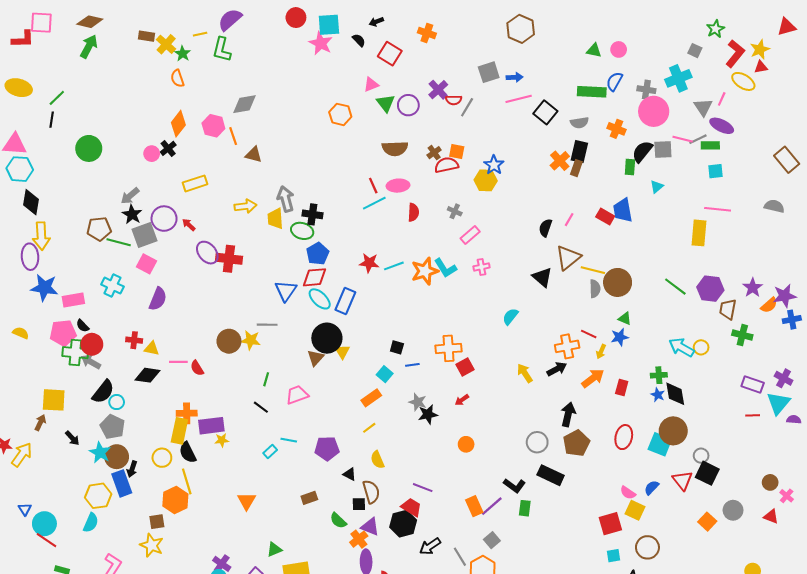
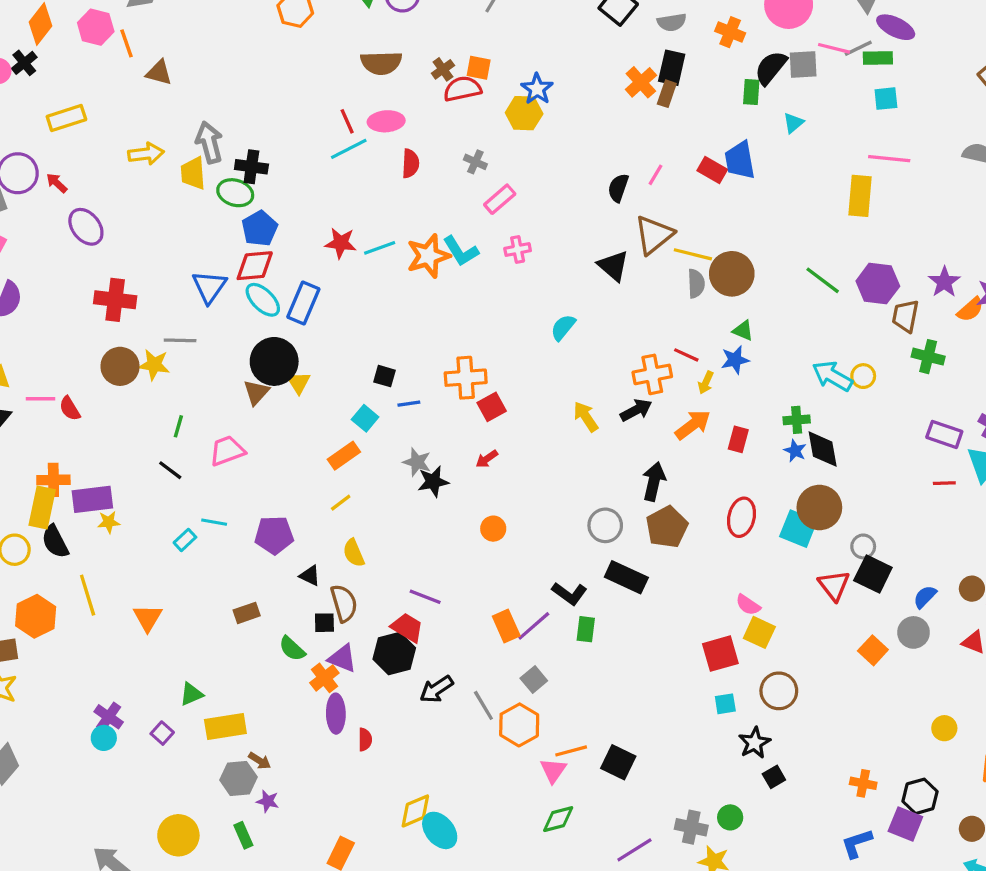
red cross: (229, 259) -> (115, 300), moved
yellow line: (187, 481) -> (88, 595), moved
blue semicircle: (652, 488) -> (925, 597), moved

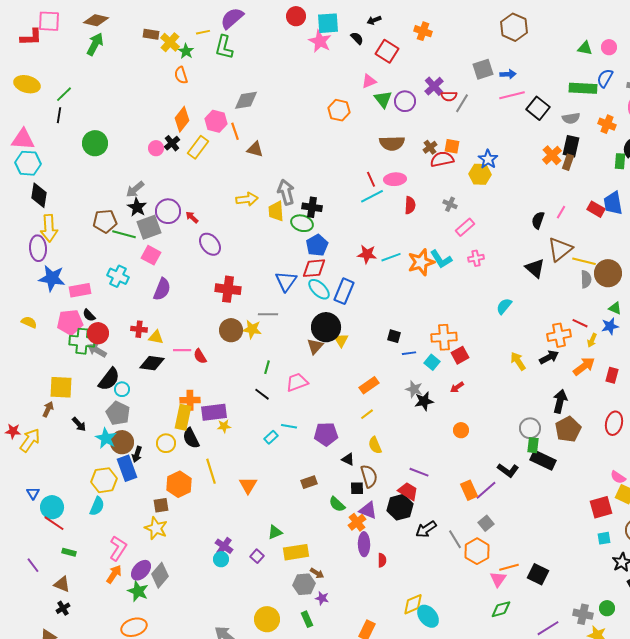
yellow rectangle: (66, 118) -> (198, 147), moved, turned -35
cyan square: (365, 418) -> (432, 362), moved
green rectangle: (586, 629) -> (533, 445), moved

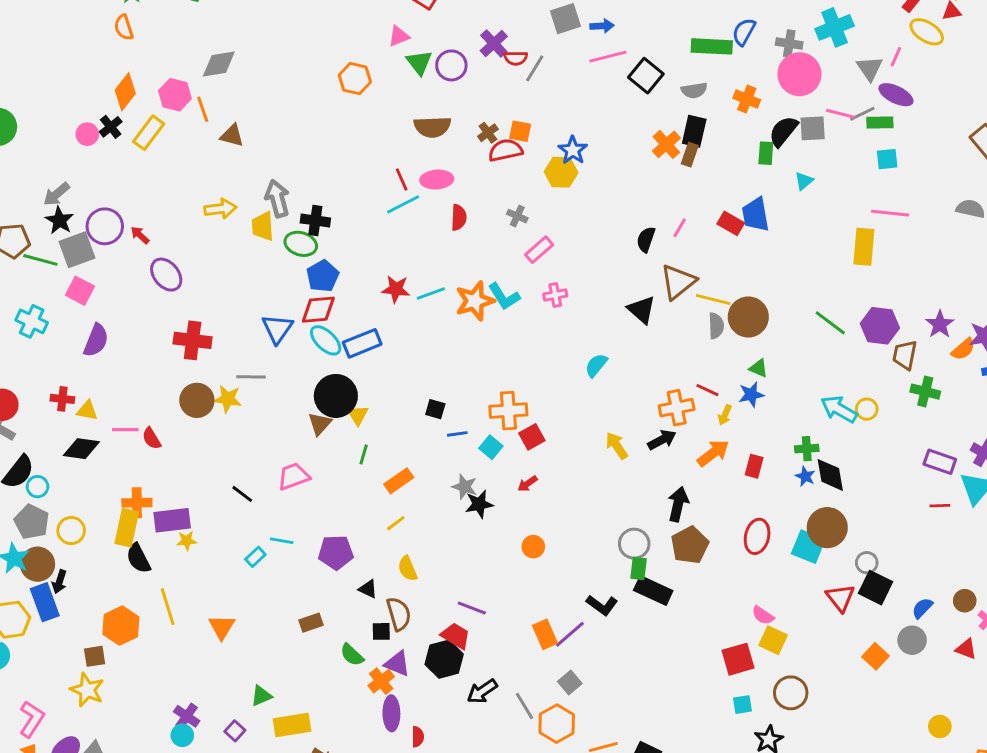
blue rectangle: (344, 291) -> (362, 343), turned 45
green line: (267, 367) -> (364, 454), moved
yellow circle: (166, 443) -> (71, 531), moved

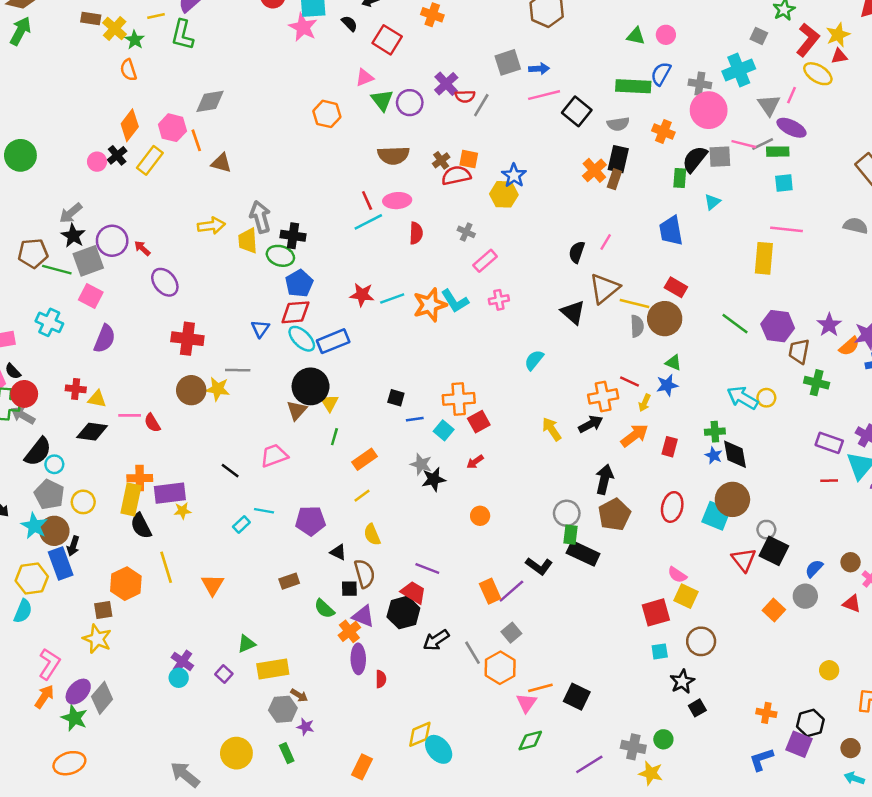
red rectangle: (731, 223) -> (676, 287), moved
blue triangle: (277, 329) -> (260, 329), size x0.7

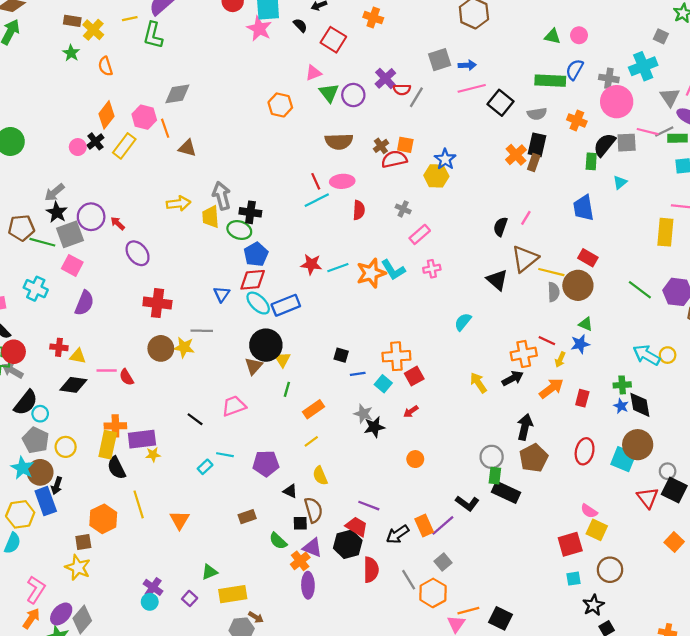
green star: (135, 40) -> (71, 53), moved
black arrow: (436, 640) -> (398, 534), moved
red semicircle: (381, 679) -> (371, 570), moved, size x1.6

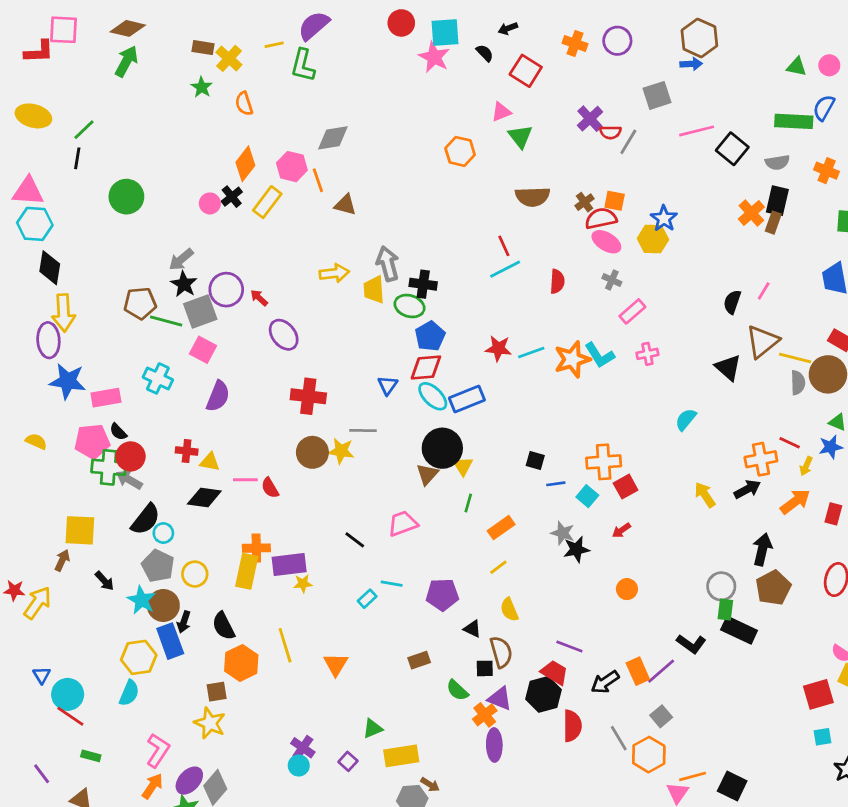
blue arrow: (467, 65) -> (691, 64), moved
purple circle: (353, 95) -> (617, 41), moved
pink ellipse: (342, 181) -> (606, 242), moved, turned 35
black semicircle: (117, 468) -> (224, 626), moved

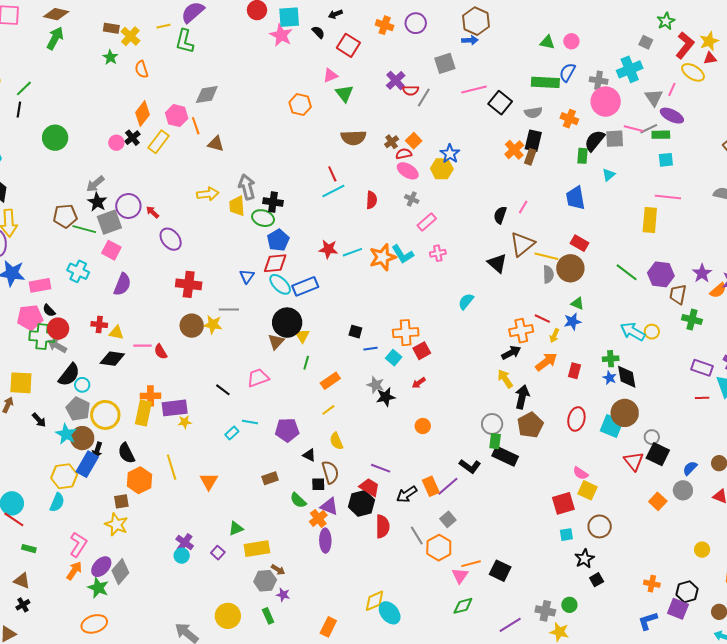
orange square: (615, 201) -> (414, 141), turned 35
red semicircle: (601, 218) -> (404, 154), size x0.7
yellow arrow: (705, 495) -> (505, 379), moved
yellow circle: (195, 574) -> (105, 415), size x1.5
blue rectangle: (170, 641) -> (87, 464), turned 50

